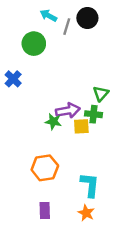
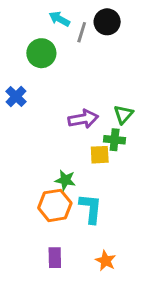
purple arrow: (68, 111) -> (83, 119), moved
green star: (53, 122) -> (65, 180), moved
cyan L-shape: (90, 185) -> (91, 208), moved

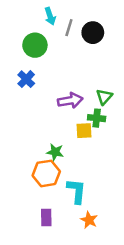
cyan arrow: (59, 19) -> (50, 16), turned -138
black circle: (107, 22) -> (93, 33), moved
blue cross: (16, 96) -> (26, 79), moved
cyan L-shape: (91, 208) -> (76, 191), moved

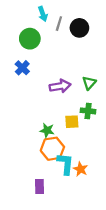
green cross: (97, 118) -> (88, 111), moved
yellow square: (84, 131) -> (72, 122), moved
orange hexagon: (46, 173) -> (52, 149), moved
orange star: (89, 220) -> (81, 169), moved

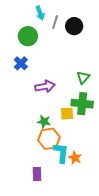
purple arrow: (60, 86) -> (45, 86), moved
green cross: (88, 111) -> (82, 104), size x1.5

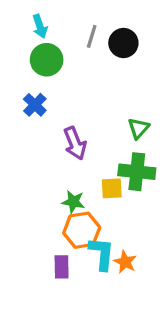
cyan arrow: (40, 13) -> (40, 26), moved
purple arrow: (45, 86) -> (75, 143), turned 78
purple rectangle: (37, 174) -> (62, 267), moved

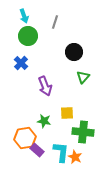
black circle: (123, 43) -> (74, 52), moved
green cross: (137, 172) -> (83, 132), moved
orange hexagon: (82, 230) -> (25, 138), moved
purple rectangle: (62, 267) -> (37, 150), moved, turned -48

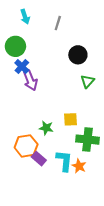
green circle: (28, 36) -> (15, 46), moved
purple arrow: (45, 86) -> (30, 80), moved

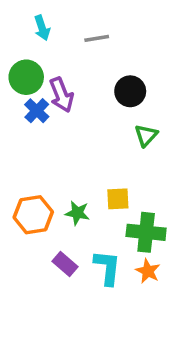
gray line: (58, 23) -> (97, 38), turned 64
purple arrow: (30, 80) -> (61, 95), moved
orange hexagon: (26, 146) -> (33, 215), moved
orange star: (79, 166) -> (148, 271), moved

